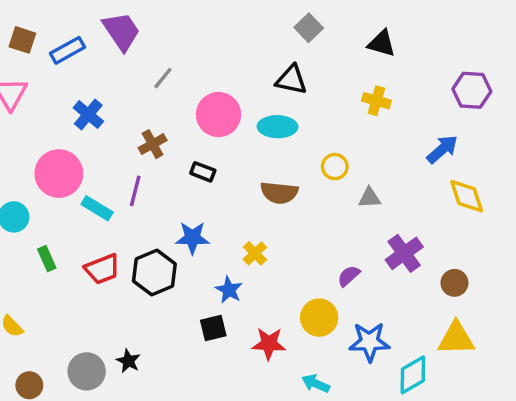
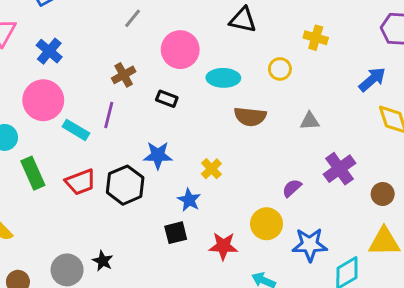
blue cross: (88, 115) -> (49, 51), moved
cyan ellipse: (277, 127) -> (223, 78), moved
yellow circle: (335, 167) -> (280, 69), moved
brown semicircle: (279, 193) -> (250, 117), moved
green rectangle: (47, 259) -> (33, 173), size x1.5

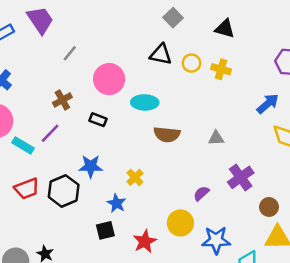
yellow circle: (280, 69) -> (192, 63), moved
purple line: (109, 115) -> (50, 133), turned 30
brown circle: (383, 194) -> (269, 207), moved
red star: (223, 246) -> (145, 241), turned -30

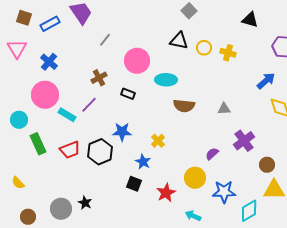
black triangle: (225, 29) -> (250, 20), moved
black square: (105, 230) -> (134, 184), turned 35

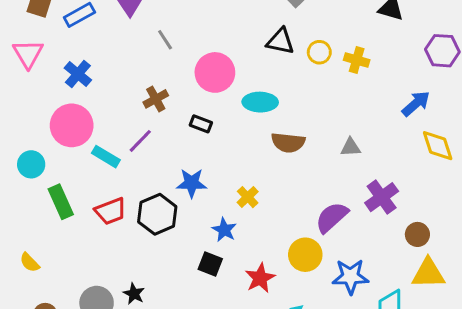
gray line: (105, 40) -> (165, 40), turned -72
purple semicircle: (212, 154) -> (332, 217), size x1.6

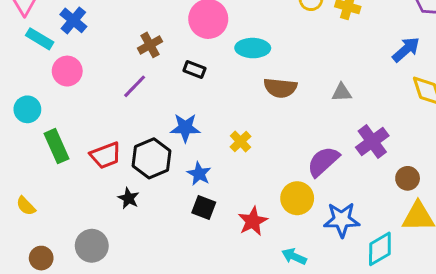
pink circle: (72, 125) -> (67, 71), size x0.7
cyan rectangle: (106, 157) -> (40, 39), moved
blue star: (224, 230) -> (199, 174), moved
black star: (134, 294) -> (129, 198), moved

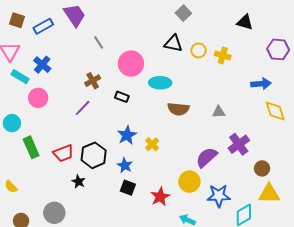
blue arrow: (406, 50) -> (261, 84), turned 36
blue star: (185, 128) -> (127, 135), moved, turned -30

